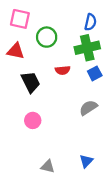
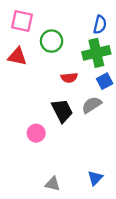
black trapezoid: (31, 82) -> (62, 111), moved
gray semicircle: (88, 108) -> (92, 105), moved

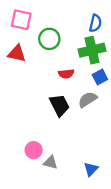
pink circle: (36, 133) -> (34, 150), moved
gray triangle: (53, 184) -> (50, 162), moved

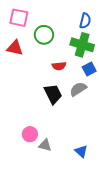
green cross: (92, 50) -> (82, 45), turned 30
blue triangle: (91, 169) -> (81, 151), turned -32

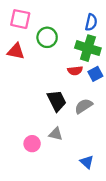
red semicircle: (59, 66) -> (75, 71), moved
gray semicircle: (78, 89) -> (84, 106), moved
gray triangle: (45, 145) -> (56, 134), moved

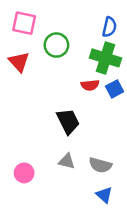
red triangle: (16, 51) -> (19, 62), turned 36
gray semicircle: (84, 106) -> (100, 165), moved, turned -132
pink circle: (32, 144) -> (24, 173), moved

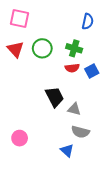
green circle: (56, 45) -> (42, 48), moved
green cross: (105, 58) -> (74, 48), moved, size x0.7
gray triangle: (67, 161) -> (74, 109), moved
blue triangle: (104, 195) -> (67, 150), moved

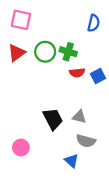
green cross: (74, 48) -> (68, 52), moved
red triangle: (15, 49) -> (17, 53), turned 36
black trapezoid: (55, 97) -> (53, 119), moved

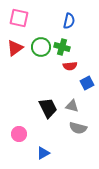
blue semicircle: (94, 23) -> (69, 21), moved
blue square: (98, 76) -> (87, 83), moved
blue triangle: (72, 161) -> (43, 153), moved, turned 48

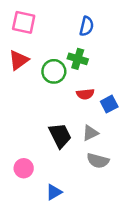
green circle: (41, 47) -> (54, 71), moved
red semicircle: (70, 66) -> (85, 94), moved
gray triangle: (72, 106) -> (90, 133), turned -40

